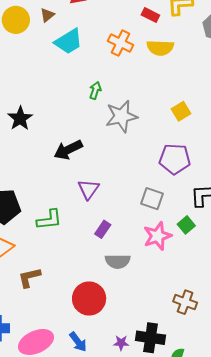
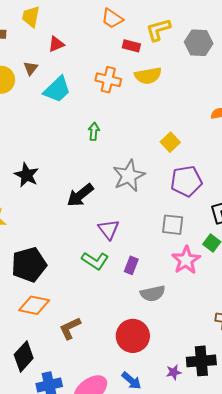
yellow square: (181, 111) -> (170, 142), moved
gray star: (122, 116) -> (129, 176), moved
green L-shape: (49, 220) -> (95, 261), moved, turned 52

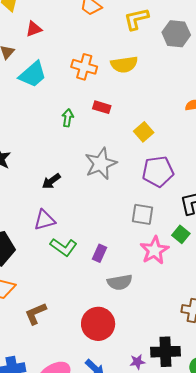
red rectangle: (131, 46) -> (102, 107), moved
black arrow: (80, 195) -> (51, 181), size x0.7
purple triangle: (109, 229) -> (45, 220), moved, turned 50

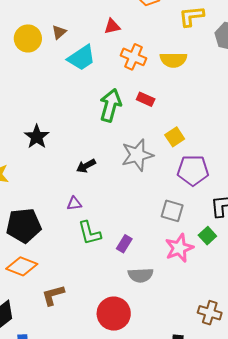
red triangle: (34, 29) -> (112, 26), moved
green arrow: (68, 118) -> (110, 105), size x1.8
yellow square: (144, 132) -> (175, 137), moved
purple triangle: (45, 220) -> (74, 204), size x0.7
green L-shape: (64, 247) -> (90, 233), turned 32

